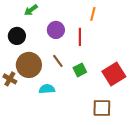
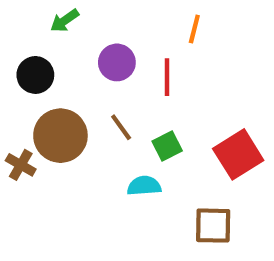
cyan semicircle: (47, 89) -> (144, 186), moved

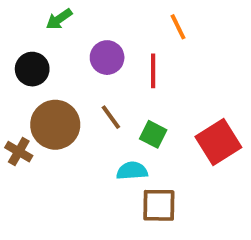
orange line: (194, 29) -> (178, 27), turned -40
green square: (167, 146) -> (153, 134), turned -36
brown square: (213, 226) -> (159, 205), moved

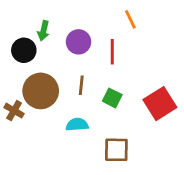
green arrow: (59, 19) -> (43, 31), moved, turned -42
brown line: (111, 117) -> (81, 85), turned 42
cyan semicircle: (132, 171) -> (77, 125), moved

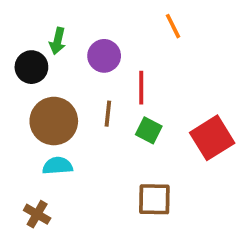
red line: (112, 52) -> (141, 88), moved
brown cross: (14, 111) -> (37, 214), moved
cyan semicircle: (77, 125) -> (58, 166), moved

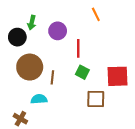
brown line: (108, 114) -> (52, 77), moved
red square: (212, 138) -> (117, 76), turned 30
cyan semicircle: (58, 166) -> (39, 99), moved
brown square: (154, 199) -> (96, 99), moved

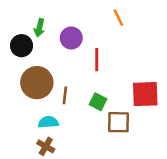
green square: (82, 72) -> (98, 102), moved
brown cross: (20, 119) -> (46, 146), moved

